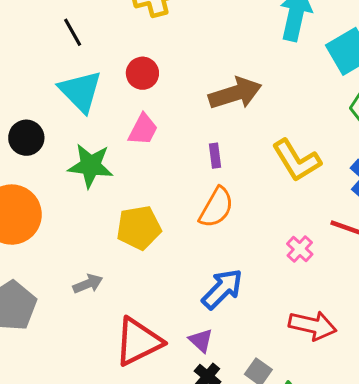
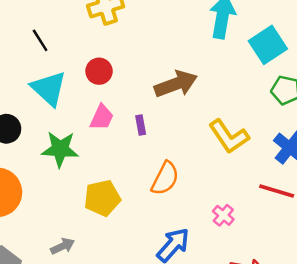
purple rectangle: (215, 156) -> (141, 125), moved
pink cross: (300, 249) -> (223, 215), moved

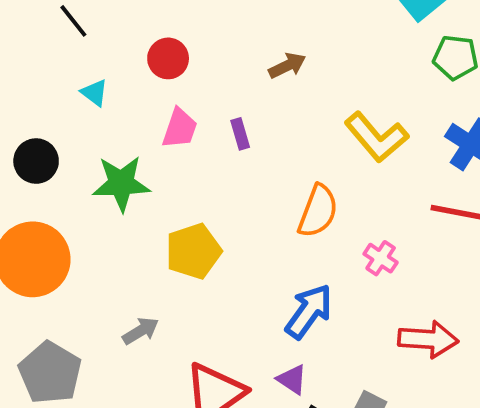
brown arrow: (176, 84) -> (287, 66), size x0.6
cyan triangle: (49, 88) -> (94, 93), size x0.5
orange semicircle: (165, 178) -> (318, 211), moved

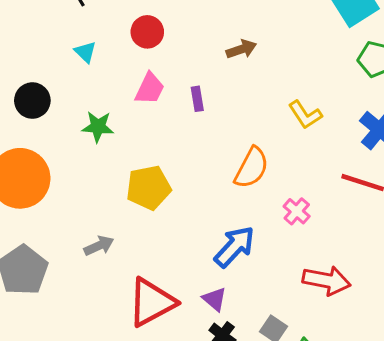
yellow L-shape: (376, 137) -> (305, 115), size x0.7
green star: (121, 183) -> (98, 127), size x0.7

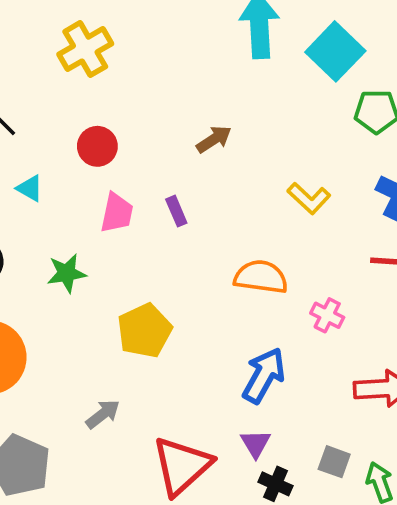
orange semicircle: (252, 168) -> (261, 277), turned -96
purple triangle: (215, 299) -> (256, 444), turned 32

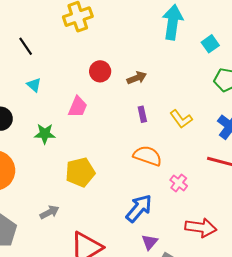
cyan square: (335, 51) -> (210, 44), size x0.6
red circle: (97, 146) -> (100, 71), moved
purple rectangle: (176, 211) -> (142, 114), moved
purple triangle: (256, 444) -> (150, 242), moved

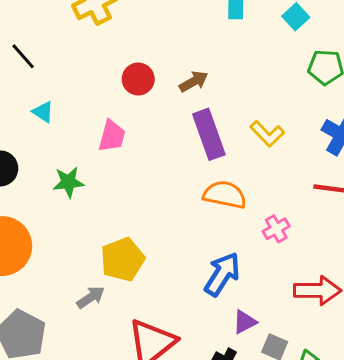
purple rectangle: (142, 114) -> (209, 134), size x2.0
yellow pentagon: (80, 172) -> (123, 259), moved
pink cross: (179, 183) -> (276, 229), turned 30
purple triangle: (150, 242) -> (245, 322), turned 30

